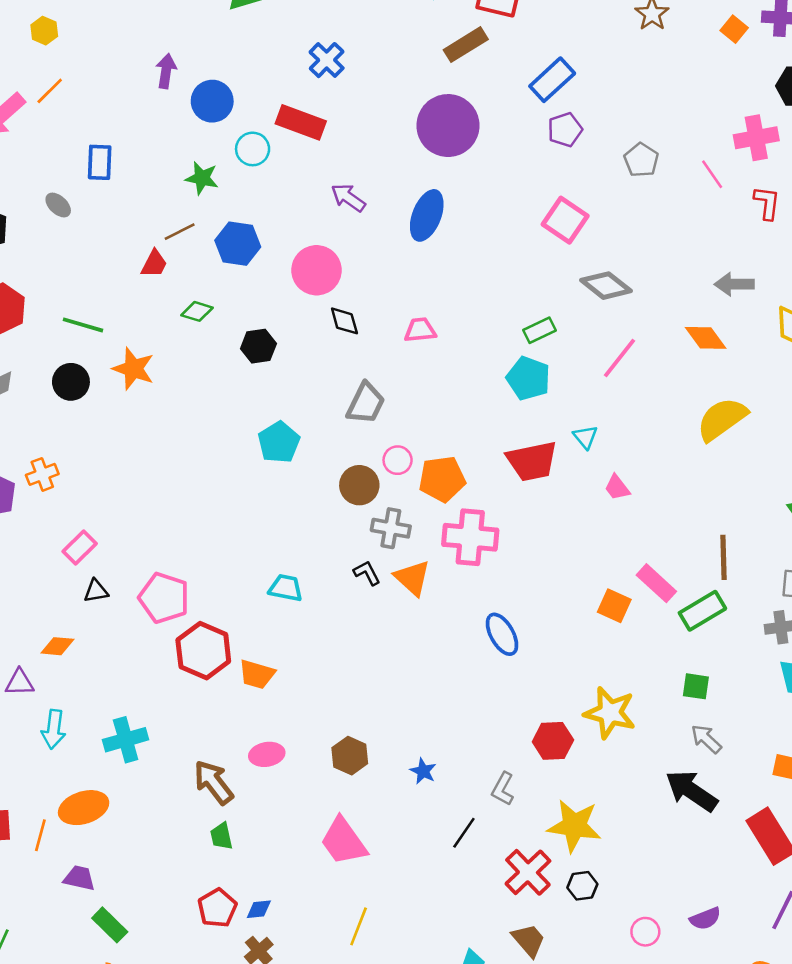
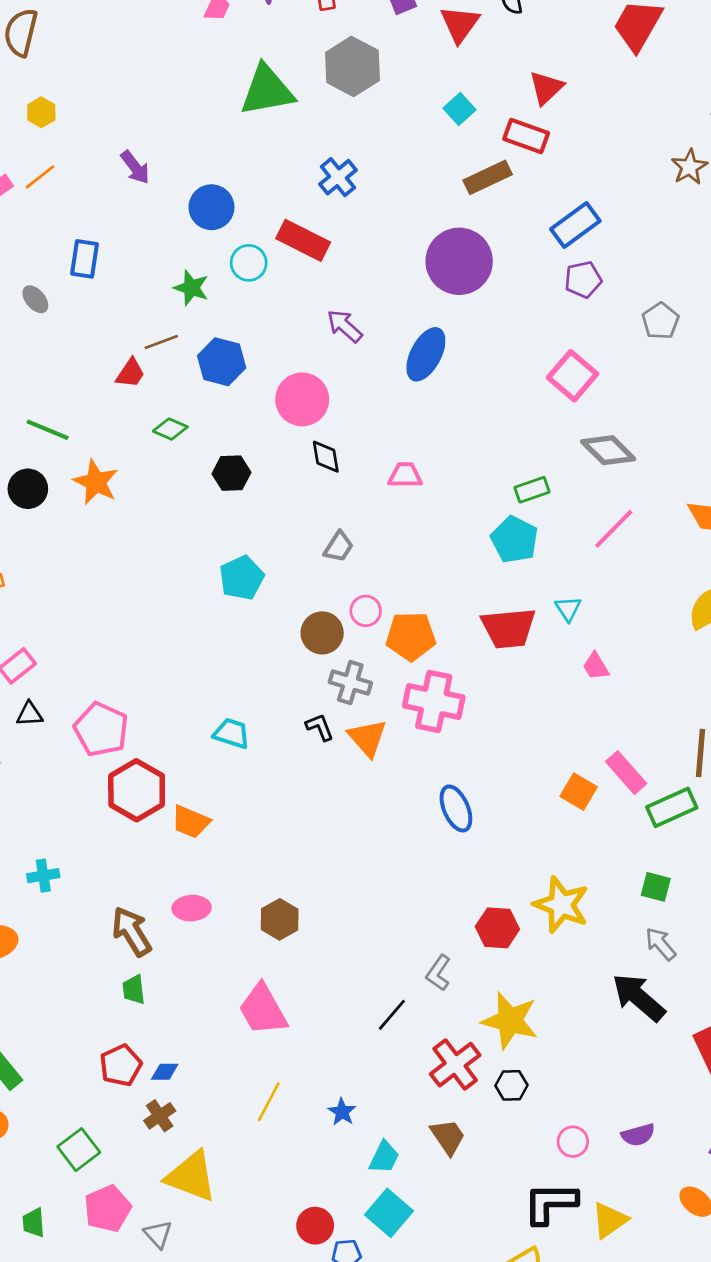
purple arrow: (166, 71) -> (135, 167), moved, turned 128
gray trapezoid: (366, 403) -> (339, 547), size x0.7
cyan cross: (126, 740) -> (43, 876), size x0.7
blue star: (423, 771) -> (342, 1112), moved

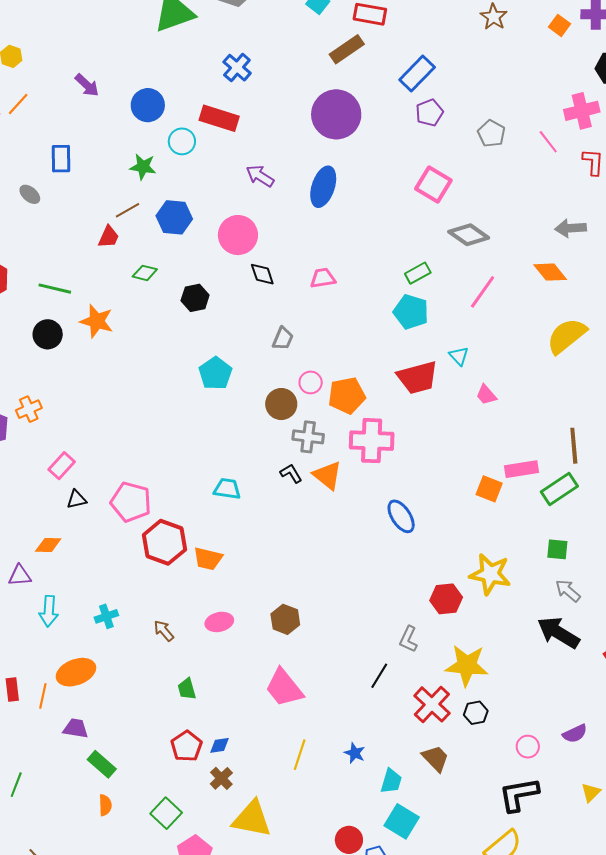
pink rectangle: (626, 773) -> (522, 469), turned -48
brown arrow: (132, 931) -> (164, 631), moved, size x0.6
yellow triangle: (610, 1220) -> (591, 792), moved, size x0.7

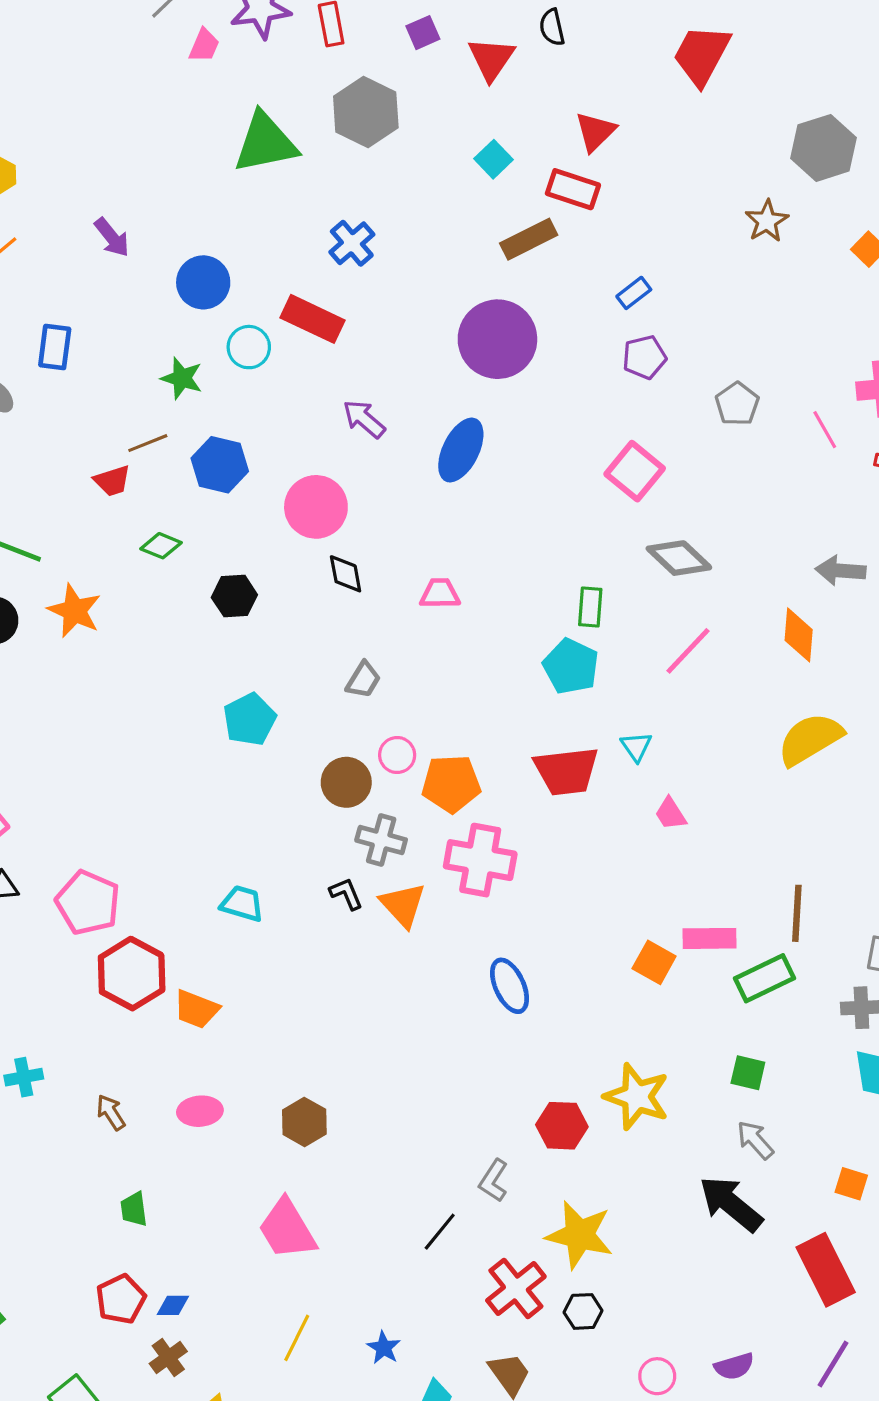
blue rectangle: (417, 73) -> (634, 293), size x0.6
red trapezoid: (109, 237) -> (112, 481), turned 40
orange diamond: (550, 272) -> (799, 635), turned 36
green rectangle: (418, 273) -> (590, 607), turned -65

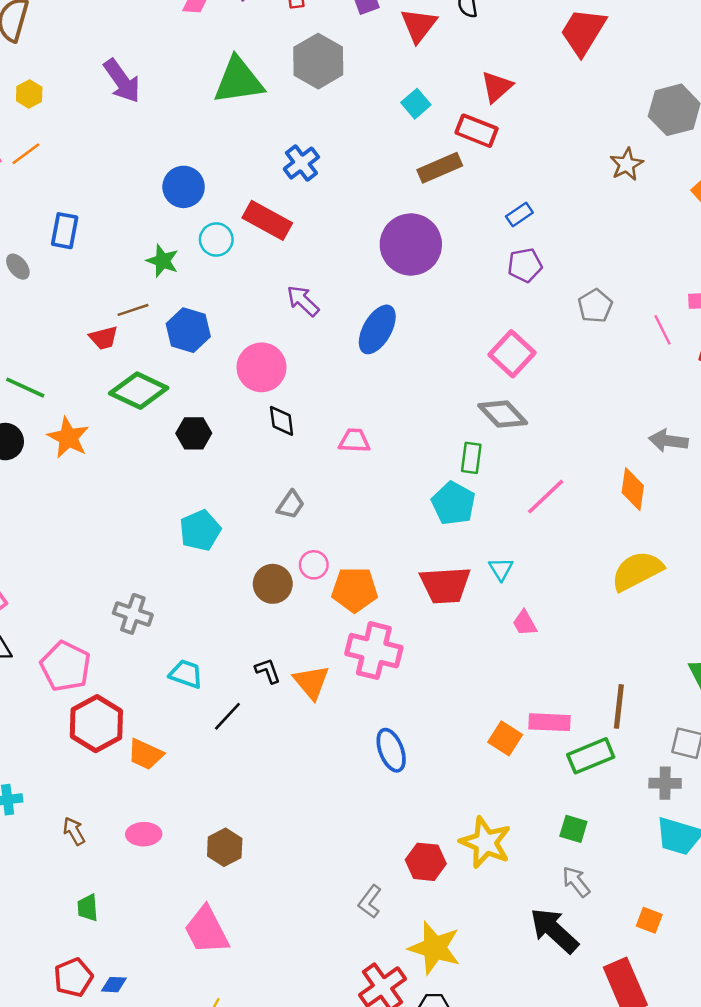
purple arrow: (112, 237) -> (122, 81), moved, size x1.4
green diamond: (161, 546) -> (139, 391), size x1.8
gray diamond: (679, 558) -> (503, 414), moved
gray cross: (381, 840) -> (133, 614), moved
black line: (440, 1232) -> (227, 716), moved

